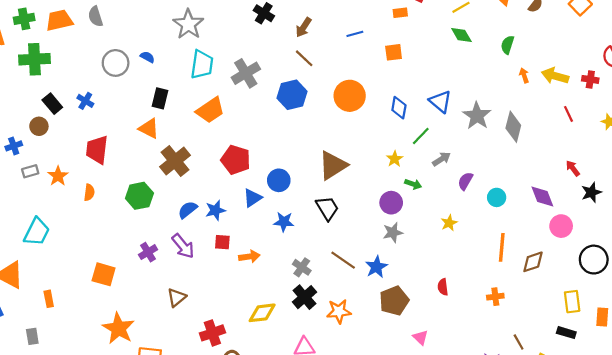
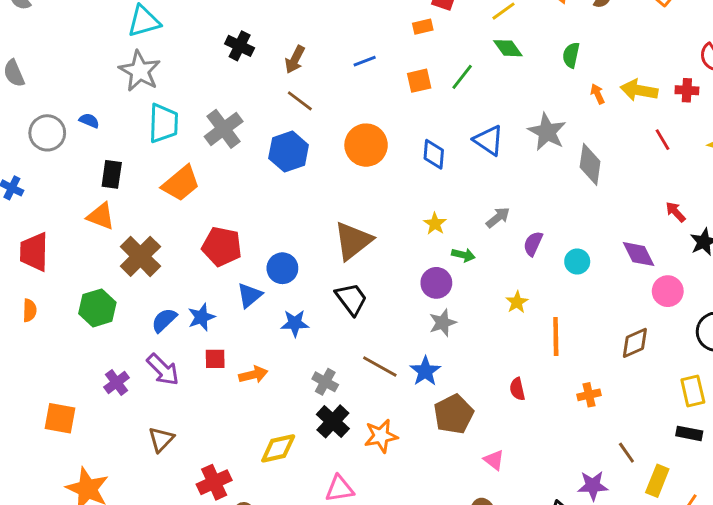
gray star: (477, 116) -> (547, 132), moved
green line: (421, 136) -> (462, 77), moved
orange line: (502, 247) -> (556, 337), moved

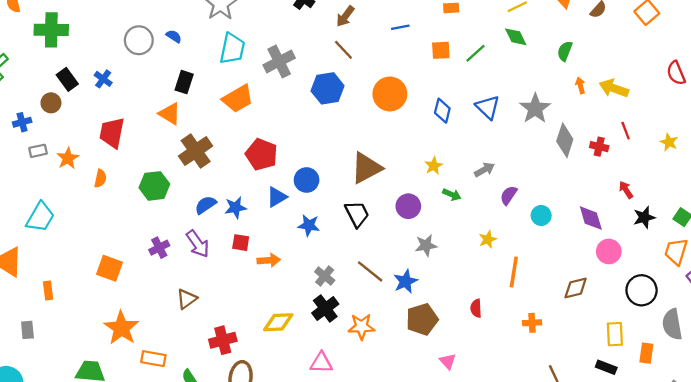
red cross: (687, 90) -> (599, 147), moved
purple circle: (436, 283) -> (408, 206), moved

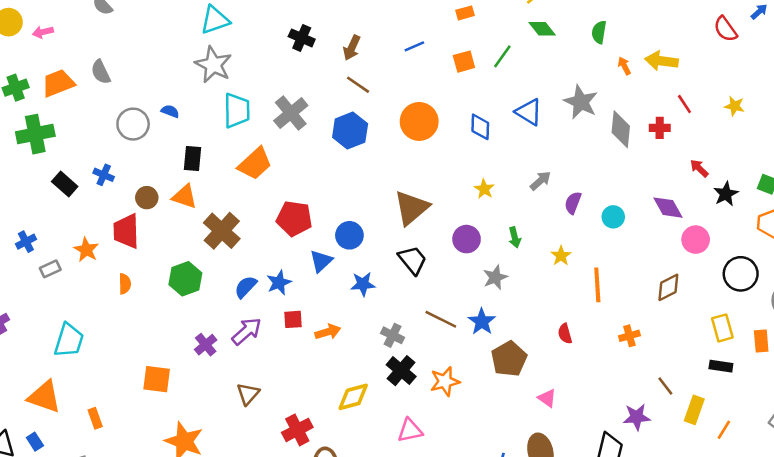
brown circle: (51, 103) -> (147, 198), moved
orange star: (68, 158) -> (86, 250), moved
green arrow: (452, 195) -> (515, 237), moved, turned 66
purple arrow: (198, 244) -> (247, 331), turned -84

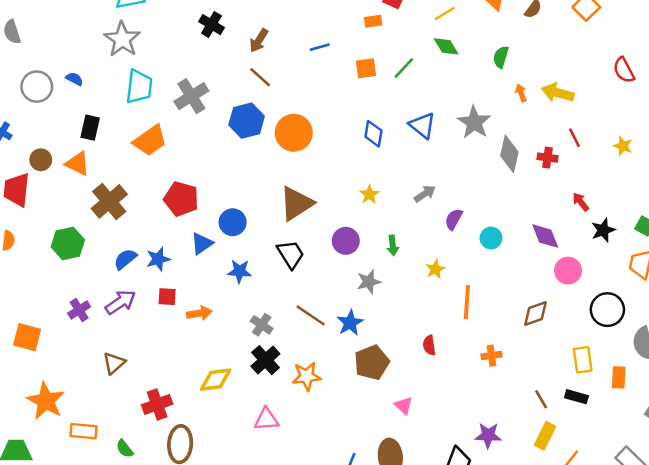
orange circle: (419, 121) -> (294, 133), moved
brown line: (665, 386) -> (541, 399), moved

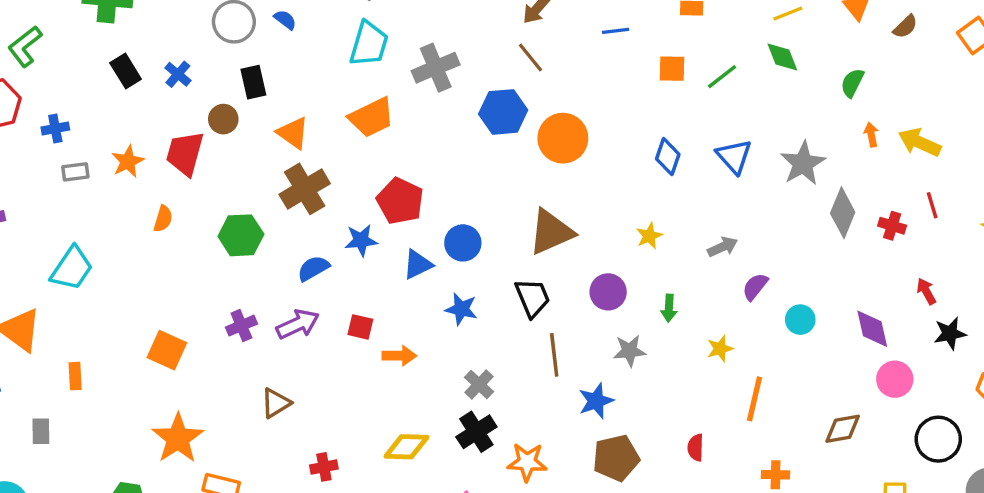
black rectangle: (90, 128) -> (253, 82), moved, turned -35
orange triangle: (78, 163) -> (293, 133), moved
blue star: (158, 259) -> (361, 240), moved
brown line: (311, 315) -> (554, 355), moved, turned 40
red cross: (157, 404) -> (324, 467), size x0.7

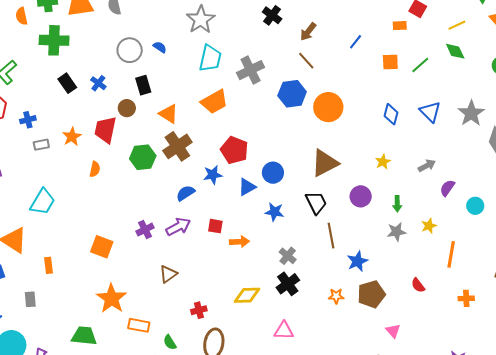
blue line: (616, 31) -> (356, 42), turned -42
green hexagon: (241, 235) -> (143, 157), moved
gray star: (630, 351) -> (396, 232), moved
red semicircle: (696, 448) -> (418, 285), turned -35
orange star: (527, 462) -> (336, 296), moved, size x0.7

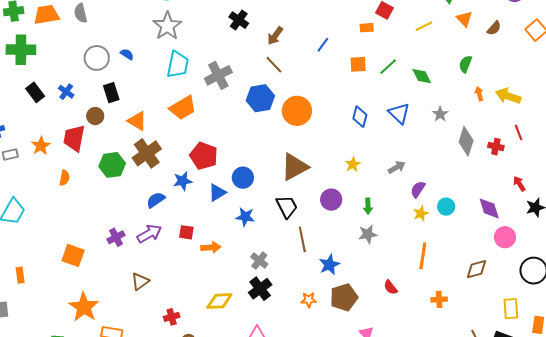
green diamond: (455, 51) -> (422, 76), moved
gray star: (471, 113) -> (440, 114), size x0.6
yellow star: (429, 226) -> (421, 213), moved

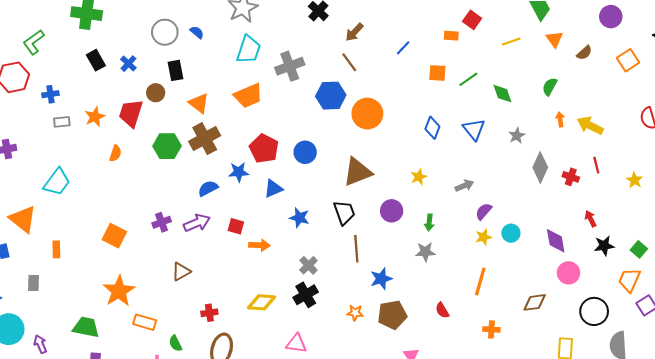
blue circle: (243, 178) -> (305, 152), moved

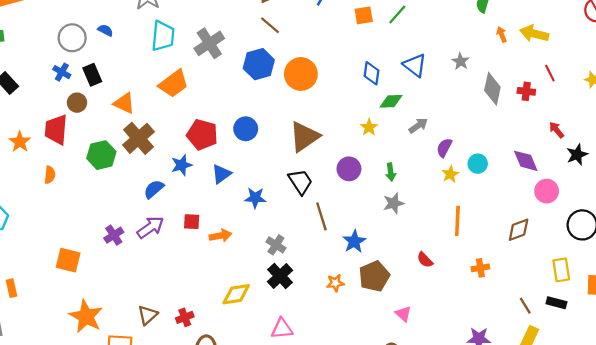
blue cross: (128, 64) -> (62, 72), moved
green diamond: (502, 94) -> (391, 101), moved, turned -60
brown triangle: (181, 272) -> (148, 315), moved

